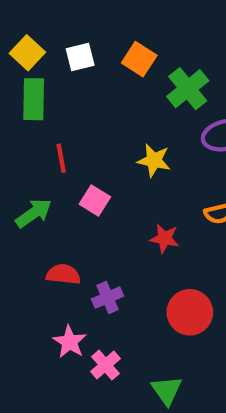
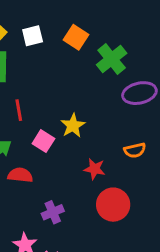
yellow star: (154, 160) -> (73, 126), moved, turned 30
red semicircle: (63, 274) -> (20, 175), moved
red circle: (190, 312) -> (113, 205), moved

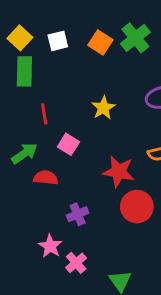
green cross: (112, 59) -> (135, 38), moved
yellow star: (73, 126) -> (103, 108), moved
red star: (95, 169) -> (119, 172), size x1.5

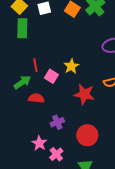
yellow star: (103, 108) -> (71, 66), moved
red line: (44, 114) -> (35, 65), moved
red circle: (137, 207) -> (87, 135), moved

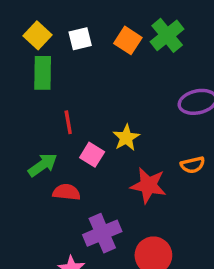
red line: (35, 65) -> (68, 122), moved
purple cross: (57, 122) -> (102, 233), size x1.5

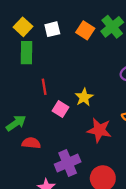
green arrow: (43, 165) -> (16, 123), moved
red semicircle: (66, 192) -> (31, 143), moved

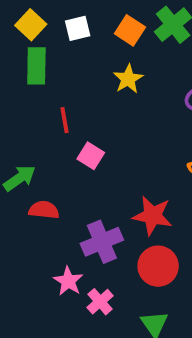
yellow star: (84, 97) -> (128, 79), moved
red star: (99, 130) -> (152, 216), moved

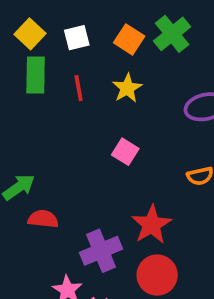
red line: (64, 120) -> (79, 88), moved
pink square: (91, 156) -> (125, 152), moved
red star: (152, 216) -> (151, 225), turned 30

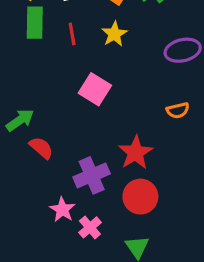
pink square: (125, 152) -> (95, 89), moved, size x1.4
red semicircle: (43, 219) -> (41, 148), turned 35

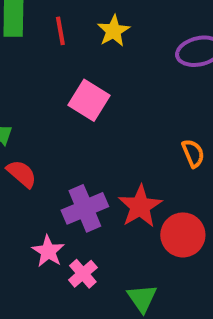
orange semicircle: (178, 110) -> (193, 153), moved, turned -100
red star: (136, 153) -> (140, 206), moved
red circle: (140, 197) -> (183, 235), moved

